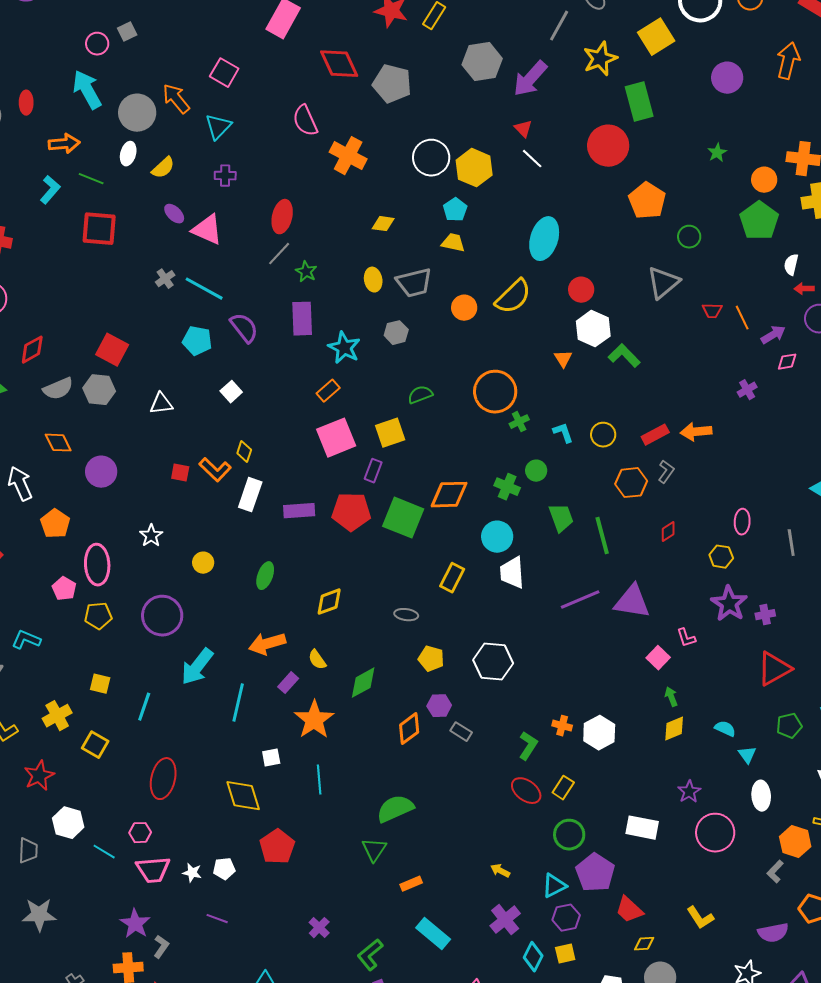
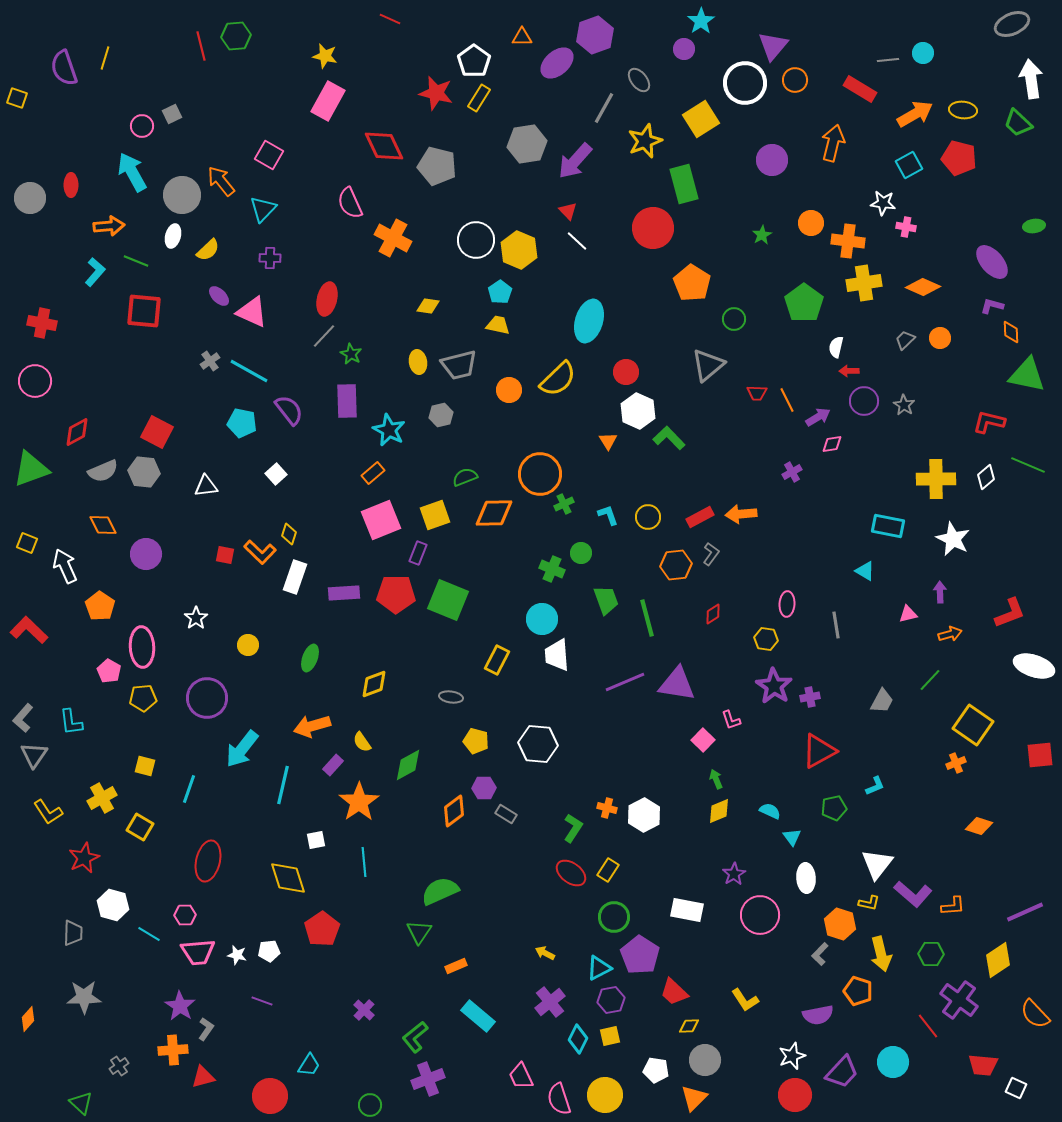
orange circle: (764, 180) -> (811, 223), moved
orange diamond: (449, 495) -> (494, 513), moved
cyan L-shape: (26, 640) -> (71, 722), turned -120

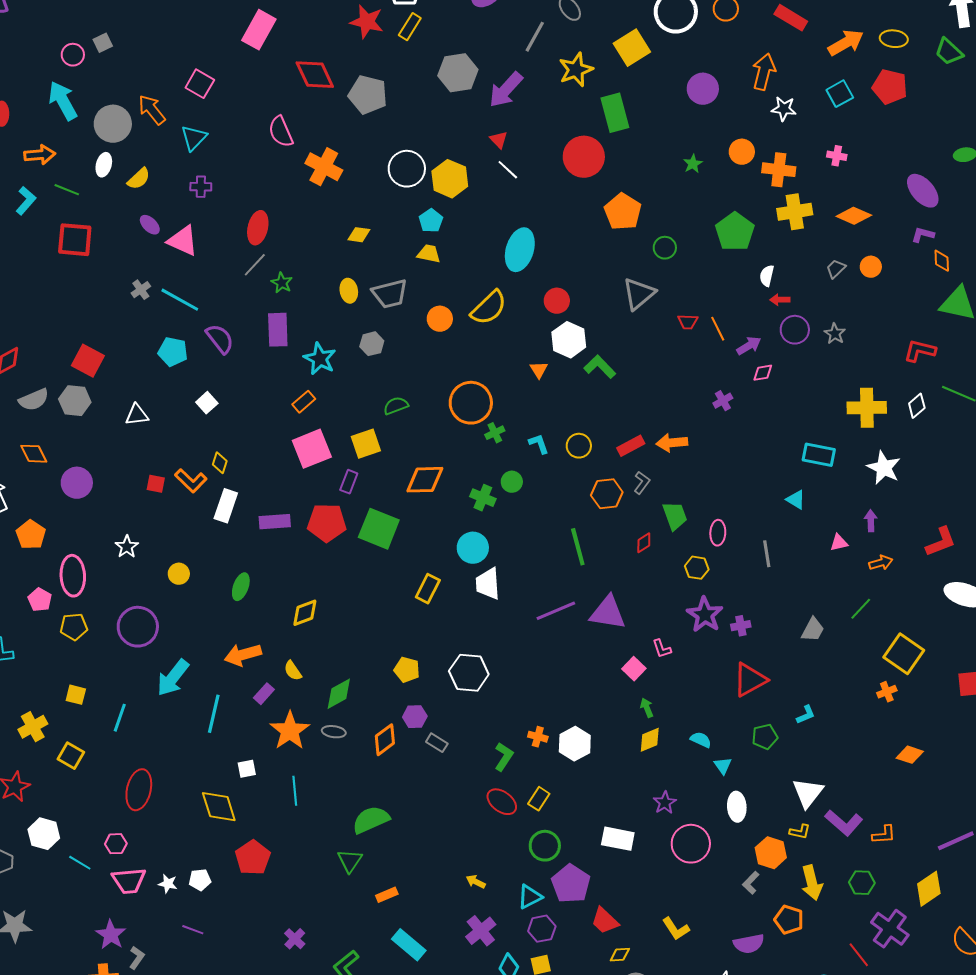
white star: (883, 203) -> (784, 109), moved
orange diamond: (494, 513) -> (425, 480), moved
green trapezoid: (606, 600) -> (675, 516), moved
gray ellipse: (451, 697) -> (334, 732), moved

